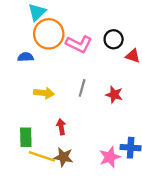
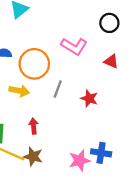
orange circle: (49, 34) -> (34, 64), moved
black circle: (114, 39) -> (109, 23), moved
pink L-shape: (79, 44) -> (74, 46), moved

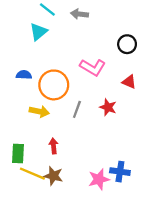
red star: (89, 98) -> (108, 107), moved

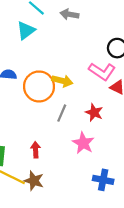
pink L-shape: (93, 67) -> (102, 71), moved
yellow arrow: (39, 111) -> (62, 81), moved
pink star: (99, 179) -> (83, 143), moved, turned -30

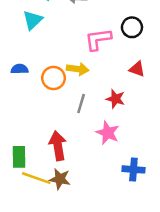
pink L-shape: (102, 71) -> (98, 39), moved, turned 145
orange circle: (39, 86) -> (54, 78), size x0.7
red arrow: (36, 150) -> (58, 146), size x1.6

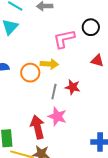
red star: (115, 99) -> (73, 87), moved
pink star: (108, 133) -> (57, 116), moved

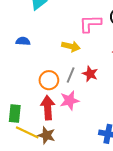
orange circle: (30, 73) -> (49, 80), moved
pink star: (57, 116) -> (70, 100), turned 30

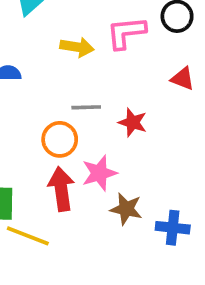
yellow arrow: (71, 46) -> (77, 47), moved
gray line: (71, 75) -> (86, 107), moved, turned 70
brown star: (47, 135) -> (126, 209), moved

